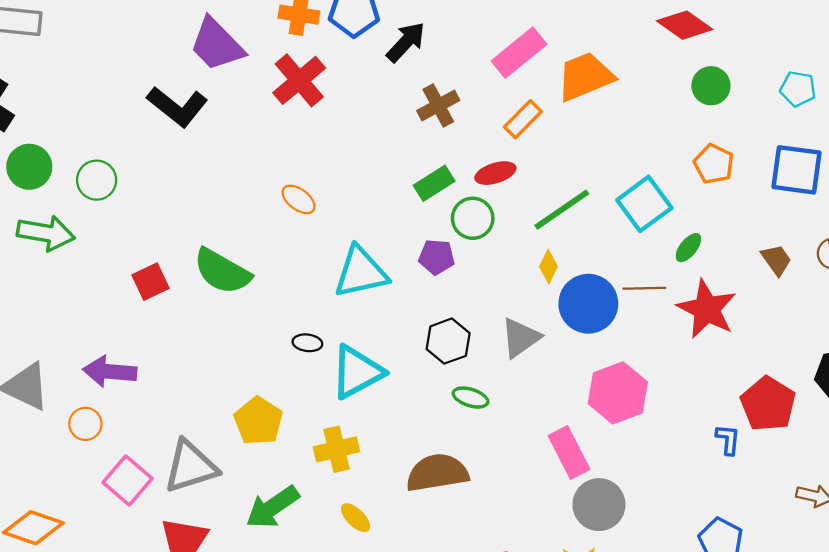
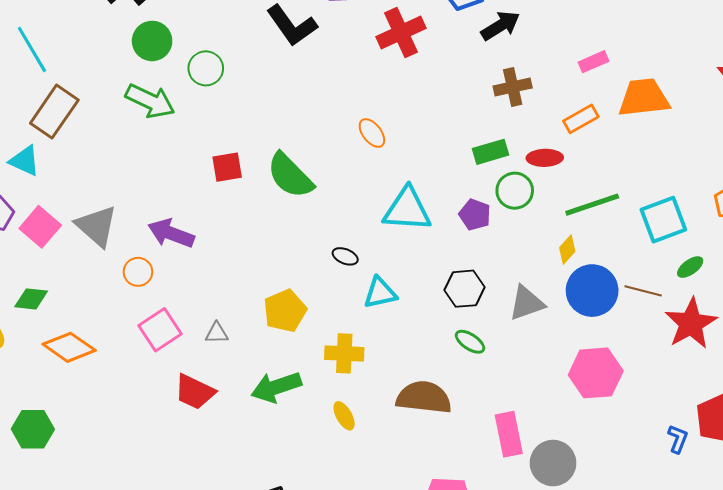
pink rectangle: (519, 53) -> (594, 62), size x0.6
cyan triangle: (357, 372) -> (380, 293), size x0.7
pink rectangle: (569, 452) -> (509, 434), moved
gray triangle: (191, 467) -> (217, 333), size x0.5

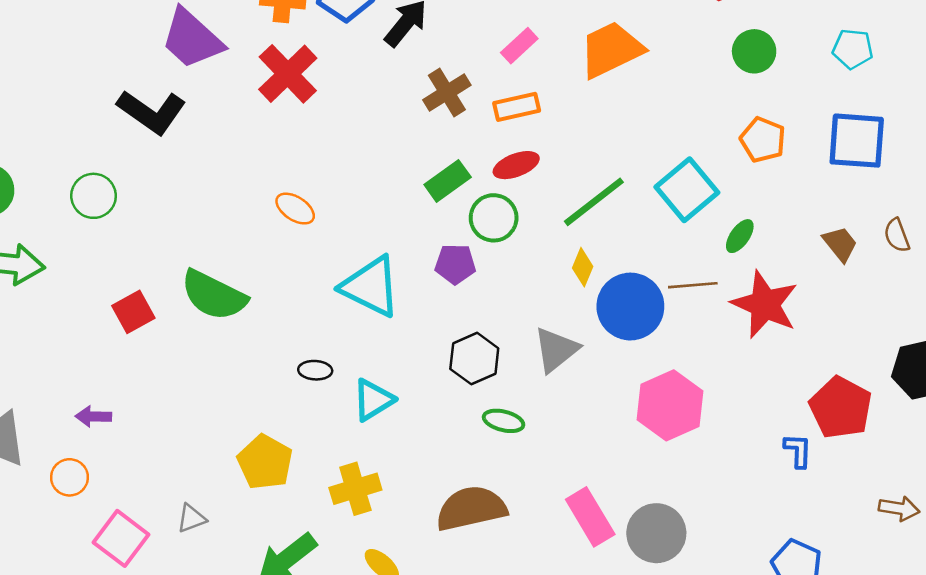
pink rectangle: (594, 62) -> (519, 46), moved
green circle: (206, 68) -> (94, 196), moved
orange rectangle: (581, 119) -> (517, 107), moved, turned 36
cyan triangle: (407, 209) -> (371, 287), turned 42
purple arrow: (171, 233) -> (93, 416), size x0.6

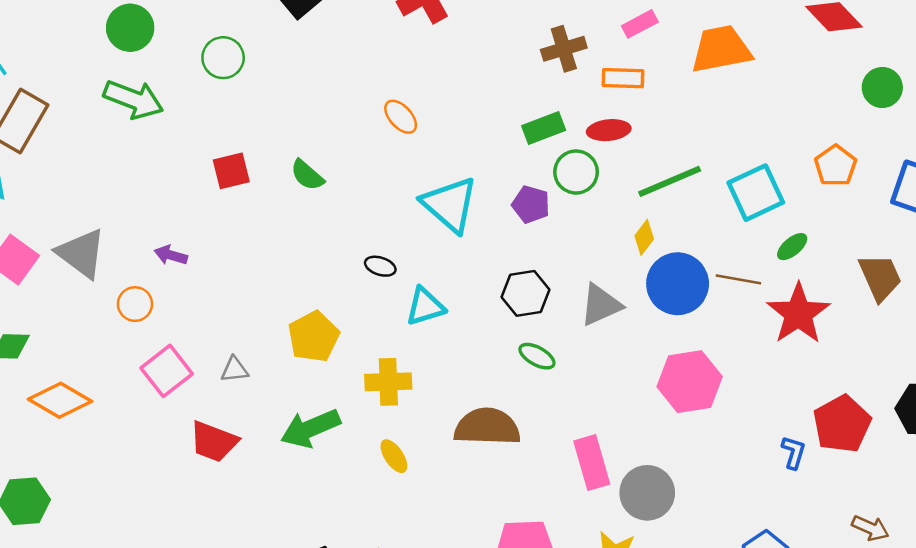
green circle: (754, 51) -> (882, 88), moved
brown trapezoid: (840, 244) -> (880, 277), size x1.4
green semicircle: (214, 295) -> (307, 175), size x0.6

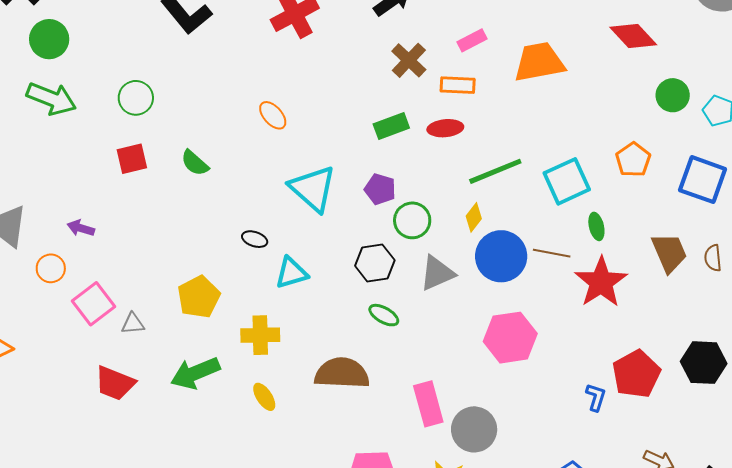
brown cross: (564, 49) -> (409, 60), turned -30
green circle: (223, 58) -> (136, 98), moved
green circle: (576, 172) -> (412, 220), moved
green ellipse: (792, 247) -> (596, 226), turned -64
pink square: (167, 371) -> (94, 304), moved

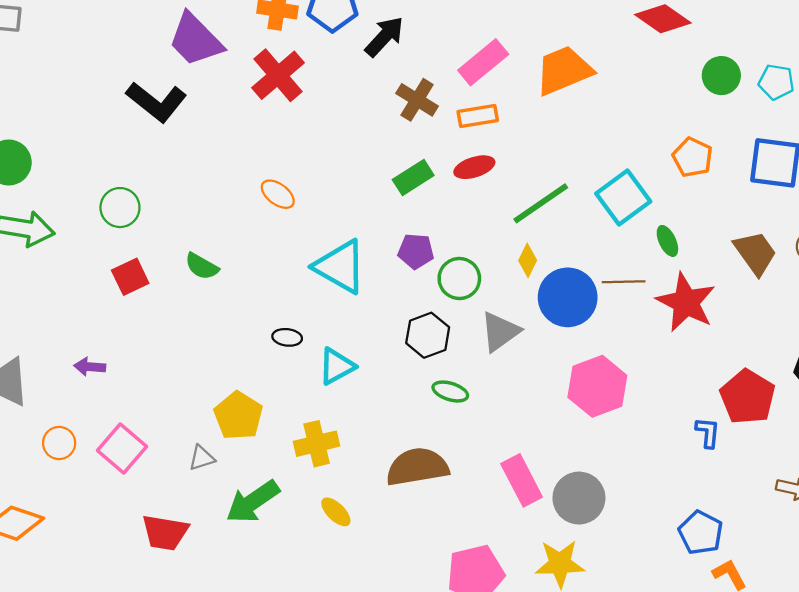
pink rectangle: (472, 40) -> (483, 62), size x1.5
orange circle: (51, 268) -> (59, 443), moved
gray triangle: (133, 324) -> (202, 458), moved

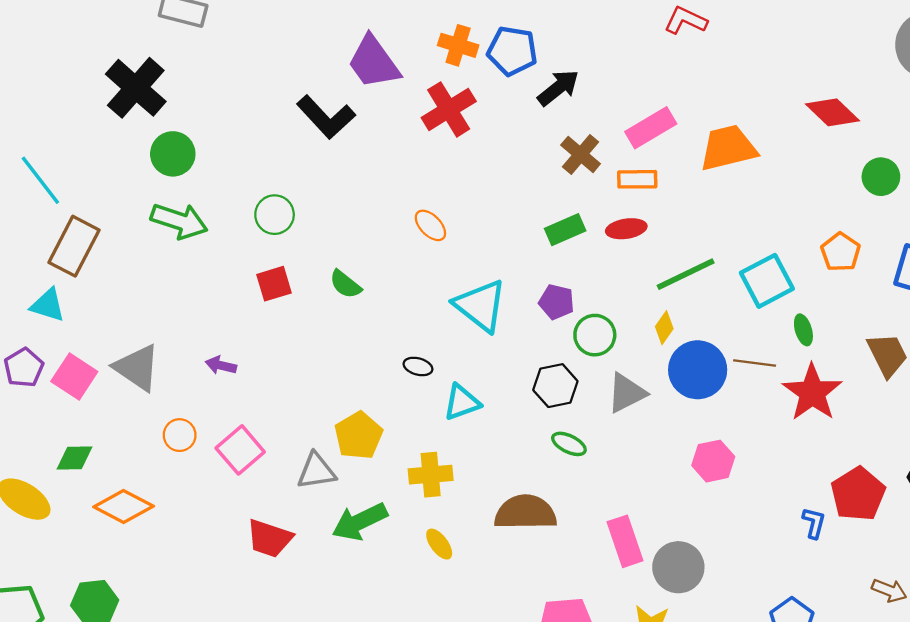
pink hexagon: (597, 386) -> (713, 461), size x0.7
gray triangle: (202, 458) -> (316, 471), size x1.5

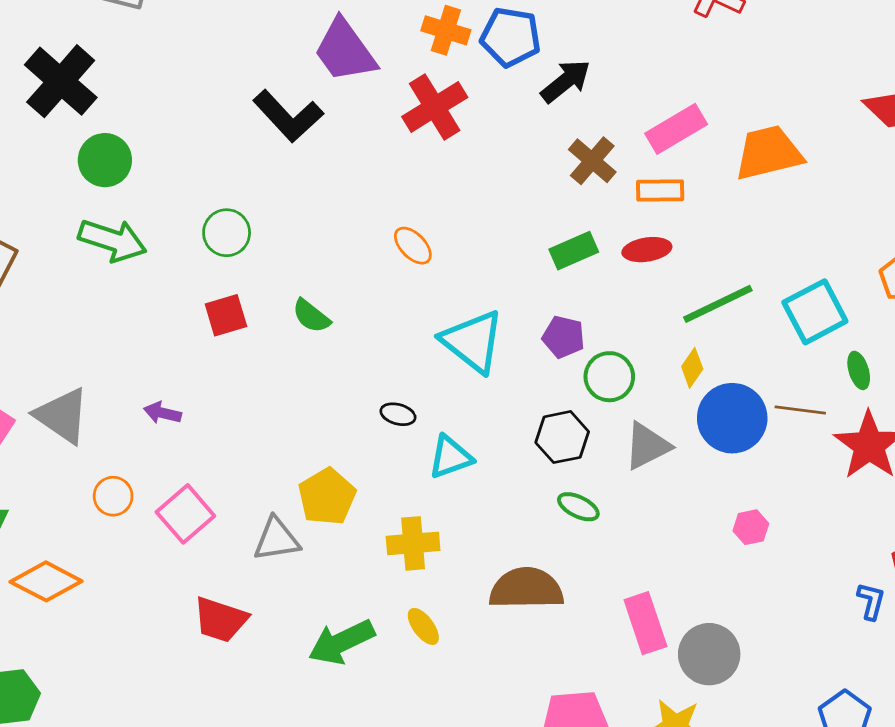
pink hexagon: (713, 461) -> (751, 527), size x0.7
green arrow: (360, 522) -> (341, 642), moved

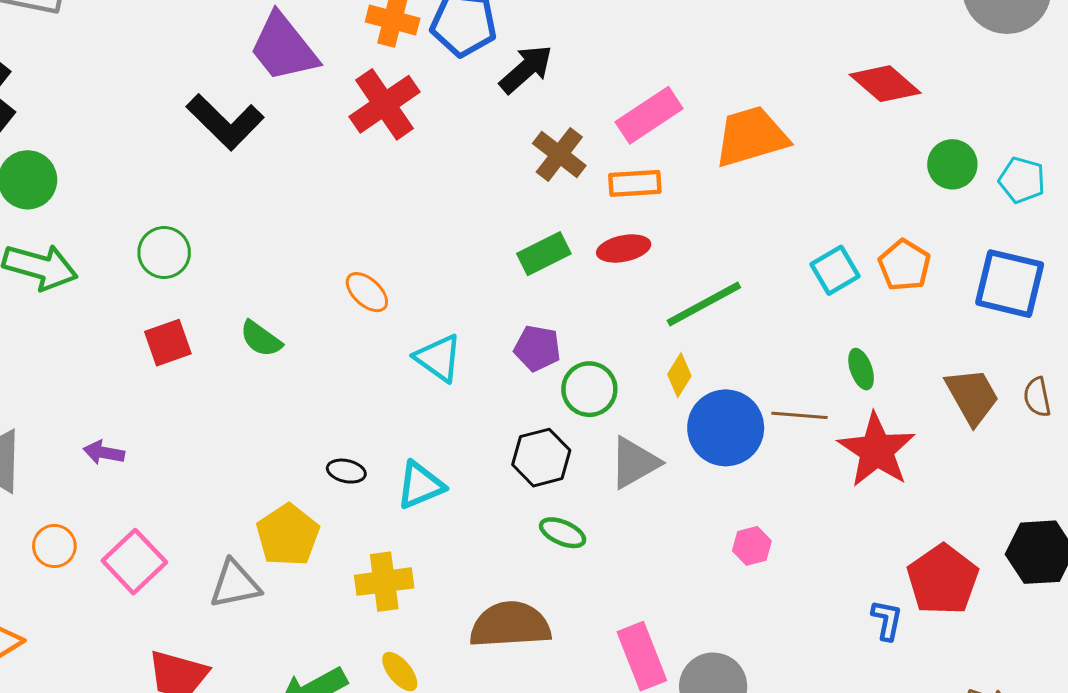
orange ellipse: (413, 246) -> (367, 292), moved
cyan square: (815, 312) -> (835, 270), moved, size x0.7
cyan triangle: (473, 341) -> (438, 358), size x0.7
black ellipse: (398, 414) -> (346, 471), moved

